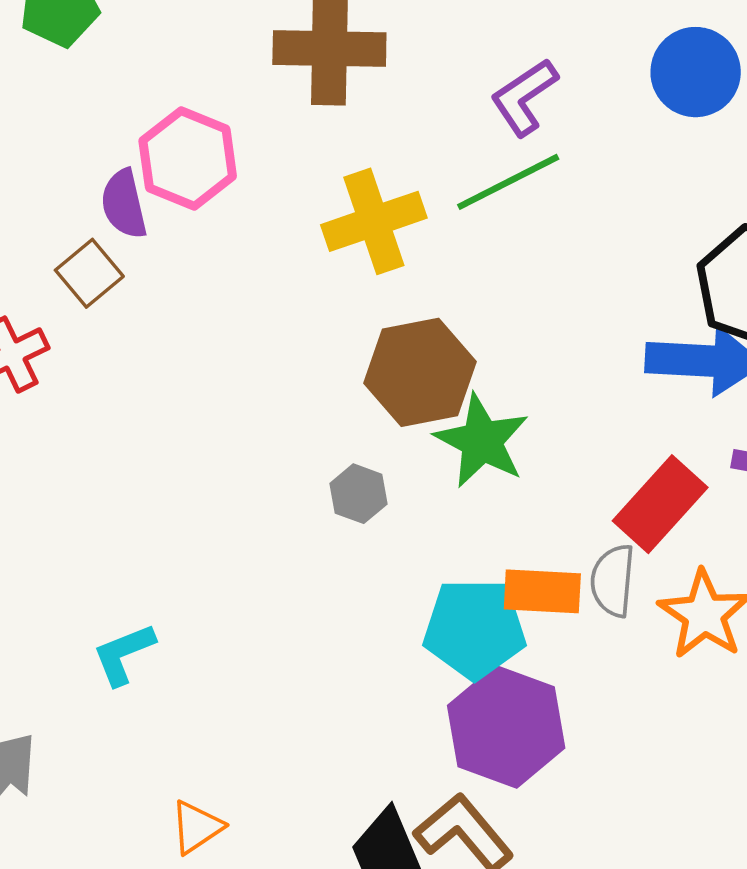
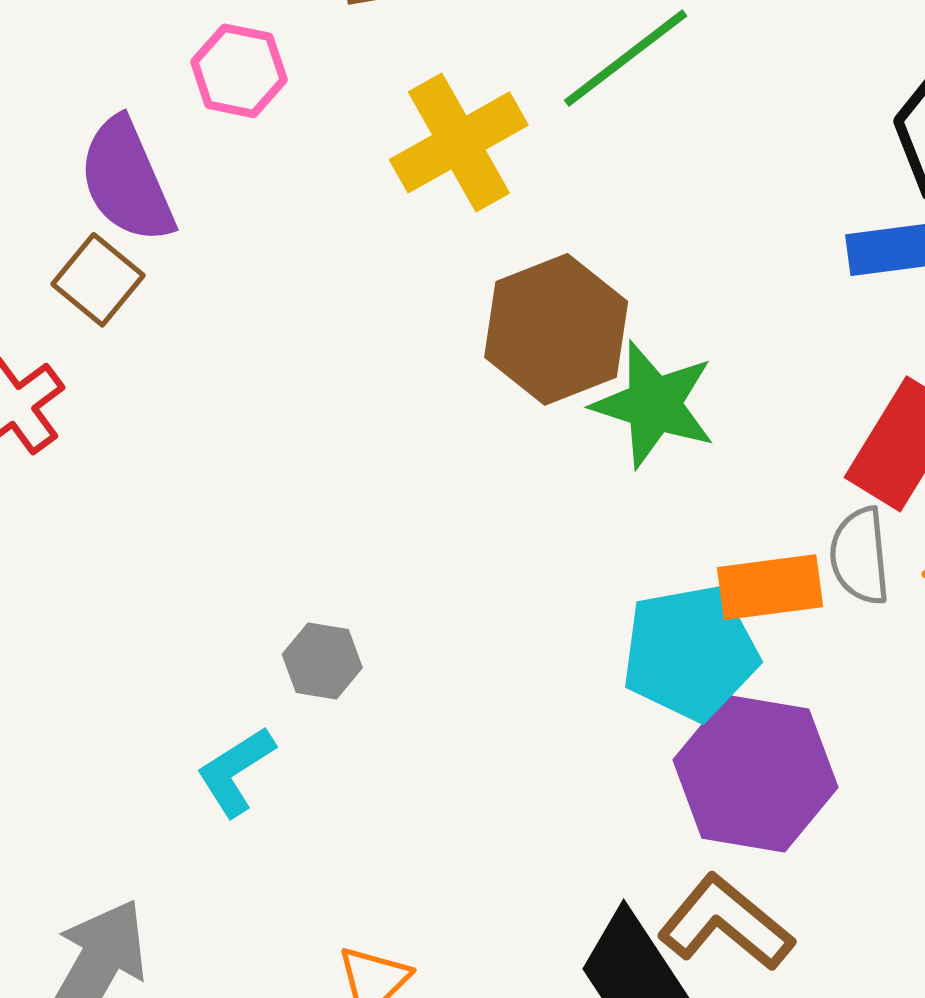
pink hexagon: (188, 158) -> (239, 71), moved, size x0.7
purple semicircle: (124, 204) -> (127, 180), size x1.4
gray hexagon: (358, 494) -> (322, 661), moved

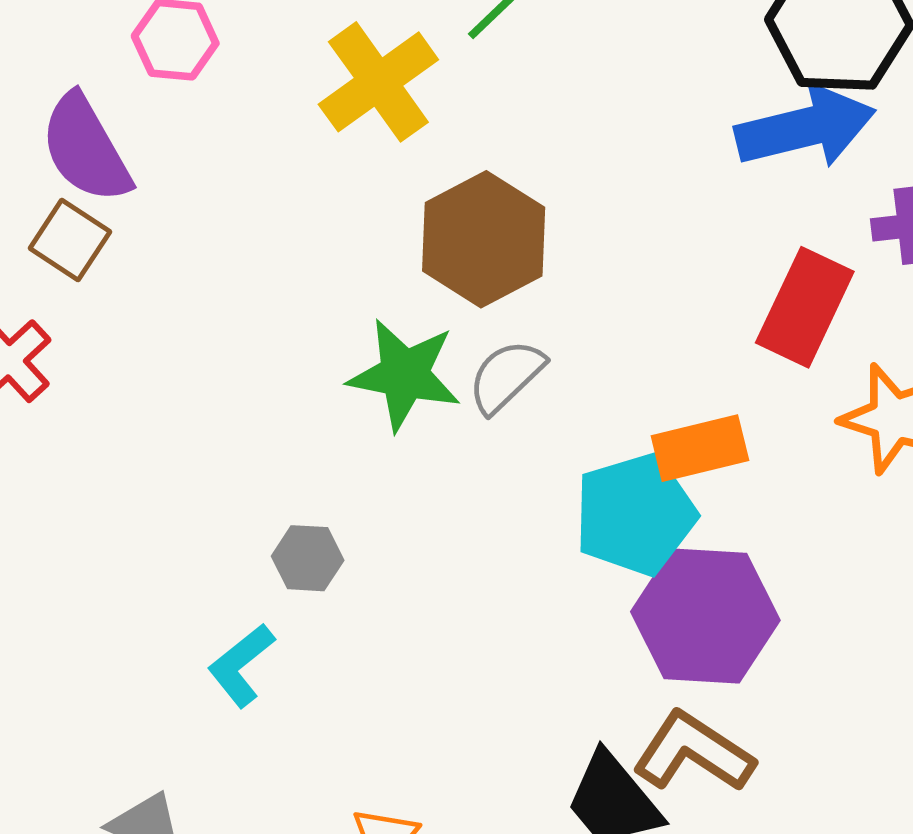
green star: (654, 404) -> (404, 375), moved
gray semicircle: (860, 556) -> (506, 376), moved, turned 58

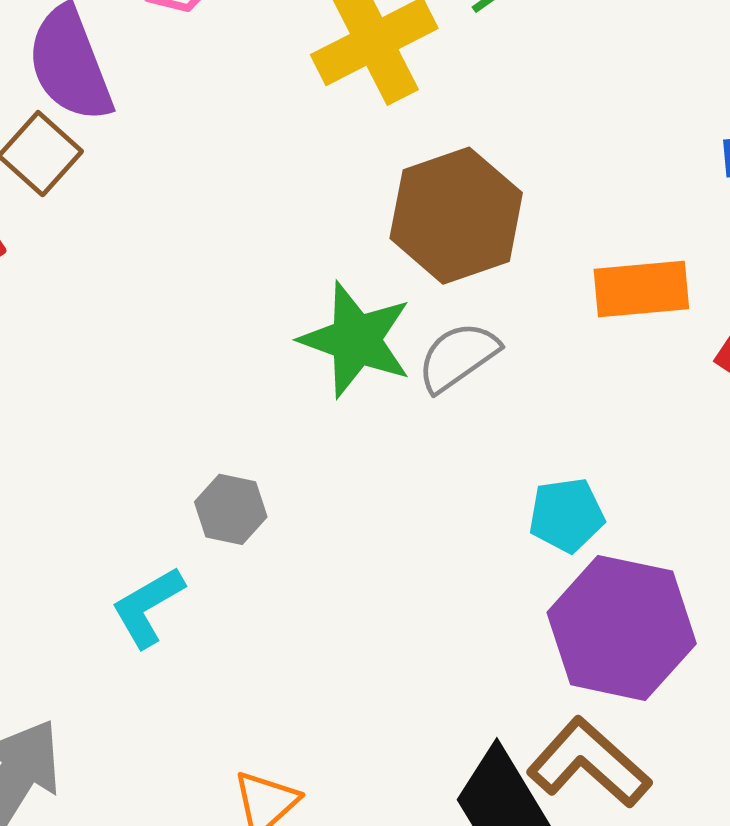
orange rectangle: (700, 448) -> (641, 289), moved
cyan pentagon: (635, 514) -> (566, 515), size x0.6

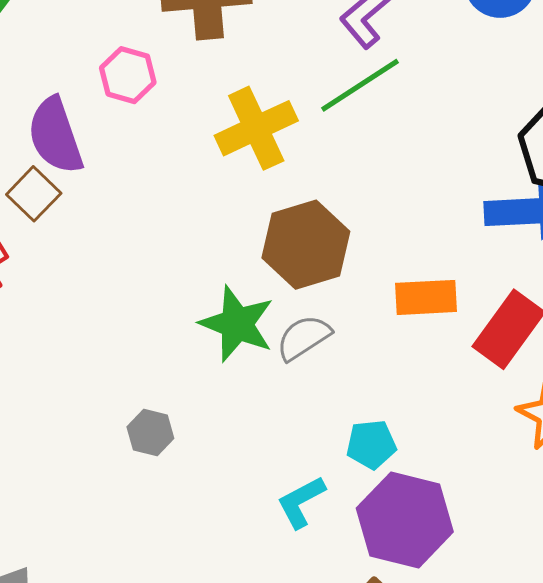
cyan L-shape: (148, 607) -> (301, 502), moved

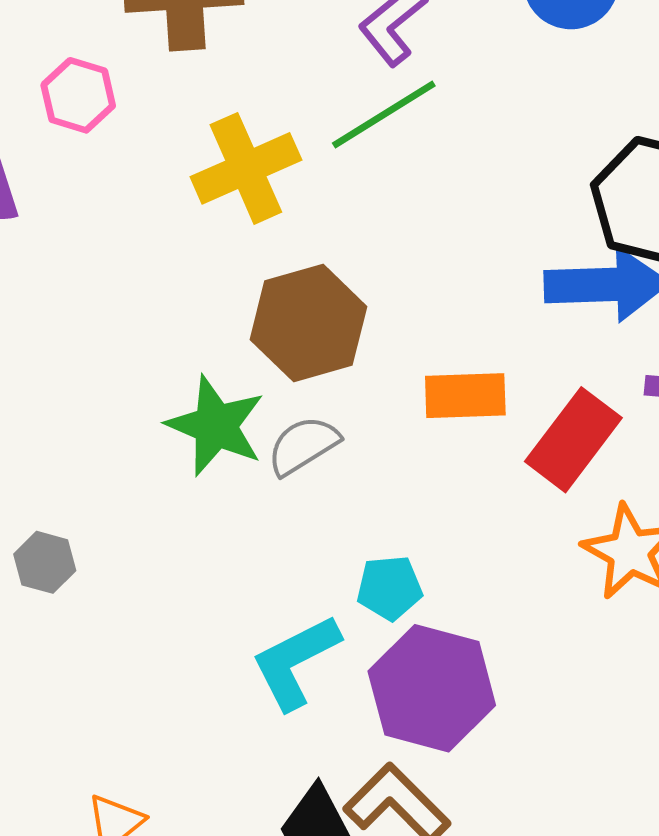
gray hexagon: (150, 433) -> (45, 562), moved
cyan L-shape: (301, 502) -> (296, 662), size x1.4

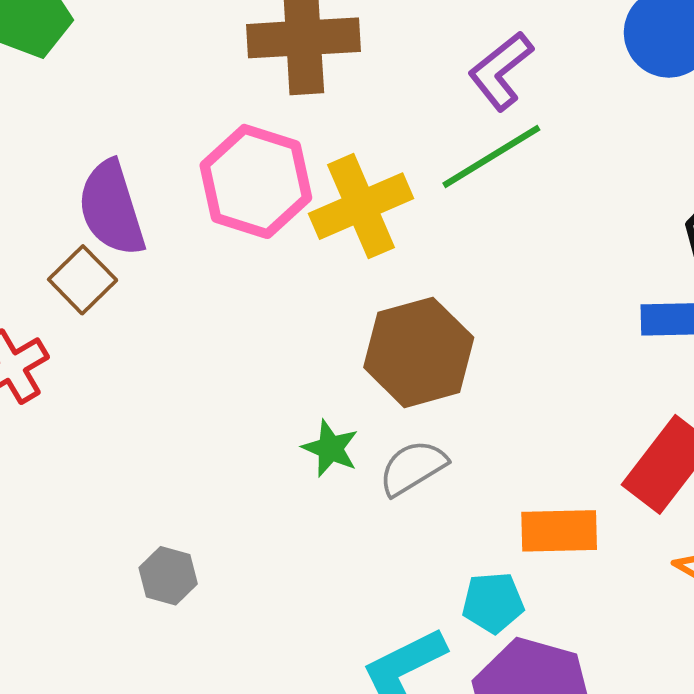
pink hexagon: (78, 95) -> (256, 181), moved, size x1.6
orange rectangle: (465, 396) -> (559, 531), moved
green star: (216, 426) -> (330, 448), size x0.6

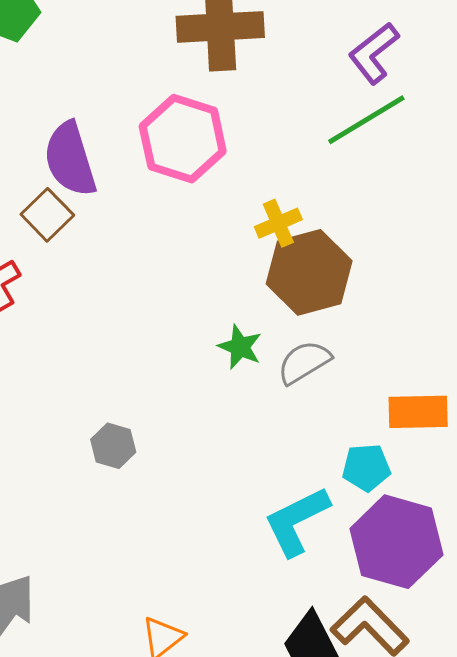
yellow cross: (361, 206) -> (278, 223), moved, size x0.6

